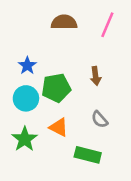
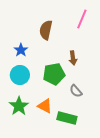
brown semicircle: (64, 22) -> (46, 30), moved, turned -78
green pentagon: (56, 88) -> (54, 74), moved
orange triangle: (59, 127) -> (45, 106), moved

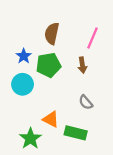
pink line: (82, 19) -> (92, 38), moved
green pentagon: (54, 74) -> (48, 65), moved
green star: (19, 106) -> (30, 138), moved

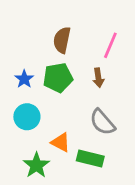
blue star: (24, 56) -> (24, 79), moved
cyan circle: (23, 84) -> (27, 117), moved
gray semicircle: (86, 102) -> (102, 122), size x1.5

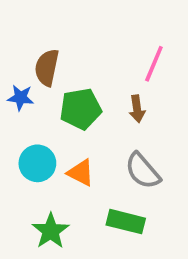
brown semicircle: (62, 40) -> (47, 67), moved
blue star: (24, 79) -> (21, 98), moved, turned -30
orange triangle: (61, 142) -> (81, 173), moved

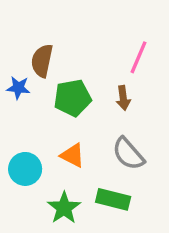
cyan circle: (37, 163) -> (25, 169), moved
green star: (51, 231) -> (64, 208), moved

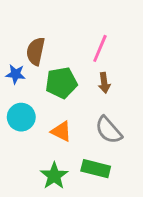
pink line: (138, 57) -> (100, 48), moved
cyan circle: (25, 169) -> (21, 117), moved

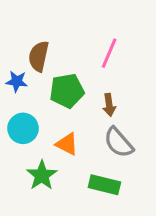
brown arrow: (104, 83) -> (109, 105), moved
green star: (54, 176) -> (42, 175), moved

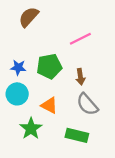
pink line: (109, 53) -> (80, 39), turned 40
brown semicircle: (39, 56) -> (29, 17), moved, turned 30
blue star: (17, 81) -> (18, 68), moved

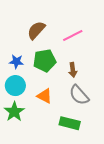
brown semicircle: (29, 17) -> (36, 30), moved
green star: (31, 128) -> (14, 112), moved

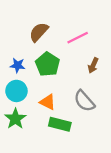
green pentagon: (45, 61) -> (48, 64), turned -30
brown arrow: (73, 70) -> (93, 65), moved, turned 32
green rectangle: (70, 123) -> (60, 124), moved

